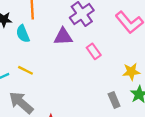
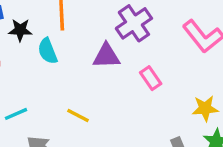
yellow line: (26, 70) -> (78, 115), moved

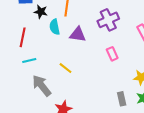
purple triangle: (106, 56) -> (78, 34), moved

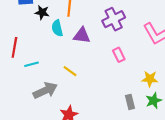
red line: (23, 37) -> (14, 47), moved
gray arrow: (42, 86) -> (45, 90), turned 105

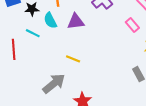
pink rectangle: (119, 55) -> (132, 25), moved
cyan line: (31, 64) -> (33, 33), moved, turned 56

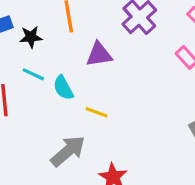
cyan semicircle: (50, 20) -> (63, 88), moved

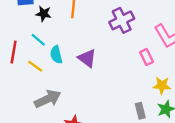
purple triangle: (99, 54) -> (87, 58), moved, turned 30
yellow line: (97, 112) -> (35, 66), moved

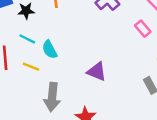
purple triangle: (87, 58) -> (97, 72), moved
gray arrow: (48, 99) -> (52, 97), turned 135

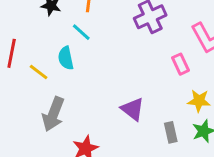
cyan line: (27, 39) -> (81, 32), moved
purple triangle: (97, 72) -> (133, 109), moved

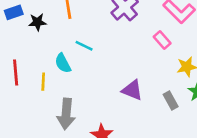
cyan line: (81, 32) -> (84, 46), moved
yellow line: (39, 72) -> (43, 82), turned 72

